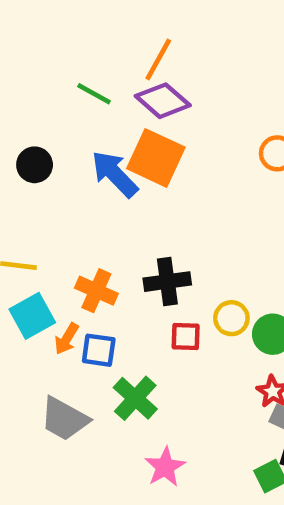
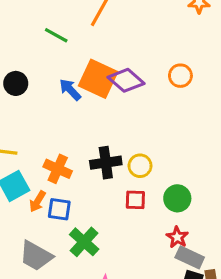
purple diamond: (163, 101) -> (126, 80), moved
blue arrow: (115, 174) -> (70, 90), size x0.7
yellow circle: (231, 318) -> (140, 166), moved
red square: (186, 336) -> (135, 200), moved

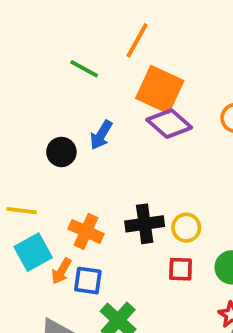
orange square: (98, 79) -> (160, 90), moved
black circle: (16, 83) -> (61, 152), moved
blue arrow: (70, 90) -> (101, 135), turned -105

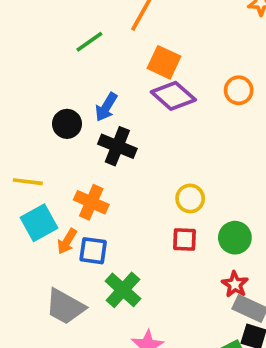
green line: (84, 69) -> (89, 42), turned -64
orange square: (160, 90) -> (164, 62), size x0.7
black cross: (145, 224) -> (117, 146), moved, turned 30

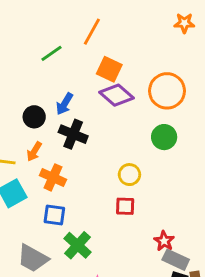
orange circle: (239, 90) -> (167, 91), size x1.6
green circle: (235, 238) -> (164, 137), moved
orange arrow: (67, 241) -> (34, 151), moved

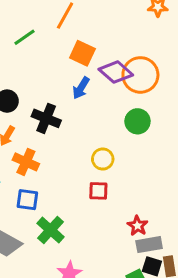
purple diamond: (116, 95) -> (116, 72), moved
blue arrow: (65, 104) -> (81, 88), moved
gray rectangle: (176, 260) -> (149, 245), turned -35

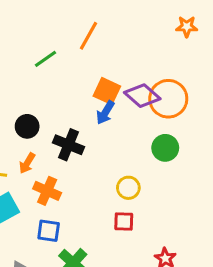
orange square: (82, 53) -> (107, 91), moved

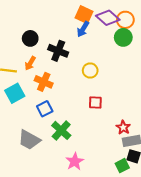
orange circle: (168, 99) -> (125, 20), size x0.7
green circle: (165, 148) -> (123, 37), moved
yellow circle: (128, 188) -> (90, 70), moved
blue square: (49, 231) -> (45, 109), turned -35

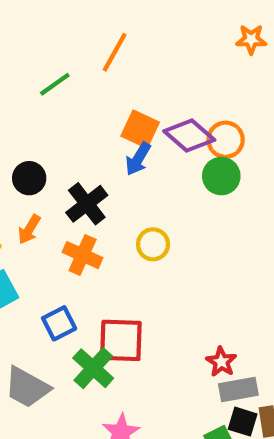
black cross: (58, 51) -> (87, 204), turned 30
orange cross: (44, 82) -> (83, 255), moved
red square: (95, 103) -> (121, 340), moved, size x1.6

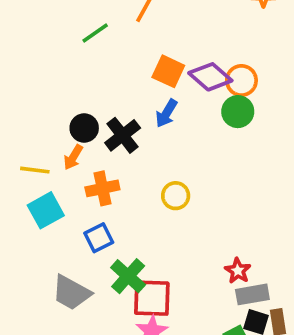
blue arrow: (138, 159) -> (166, 113), moved
black circle: (29, 178) -> (84, 128), moved
yellow circle: (153, 244) -> (176, 196), moved
orange cross: (83, 255) -> (102, 188), moved, turned -36
red square: (121, 340) -> (152, 298), moved

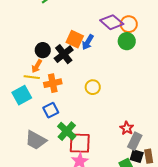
orange square: (168, 71) -> (75, 39), moved
yellow line: (35, 170) -> (32, 77), moved
gray rectangle: (252, 294) -> (135, 141), turned -54

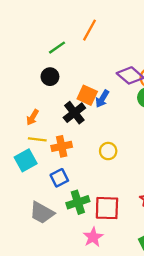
black circle: (43, 50) -> (50, 77), moved
orange arrow: (37, 66) -> (33, 117), moved
green cross: (67, 131) -> (78, 202), turned 30
red square: (80, 143) -> (107, 208), moved

